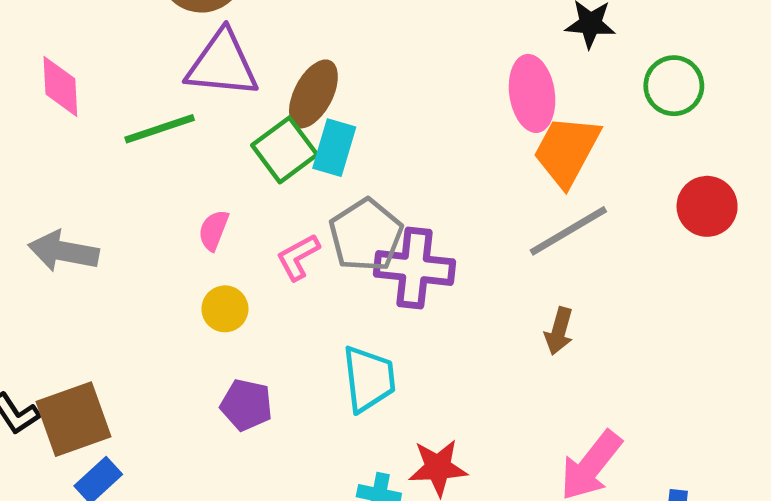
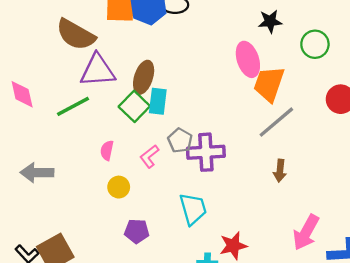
gray pentagon: (366, 235) -> (180, 141), size x0.7

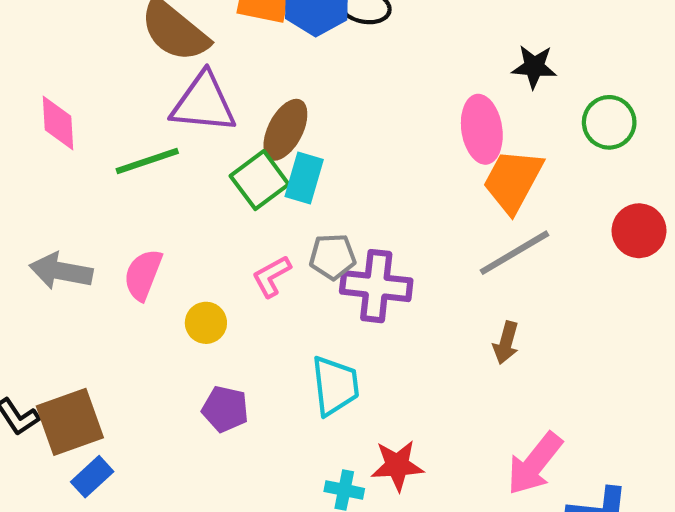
gray pentagon: (180, 141) -> (333, 257), turned 30
pink semicircle: (107, 150) -> (143, 275), moved, size x1.4

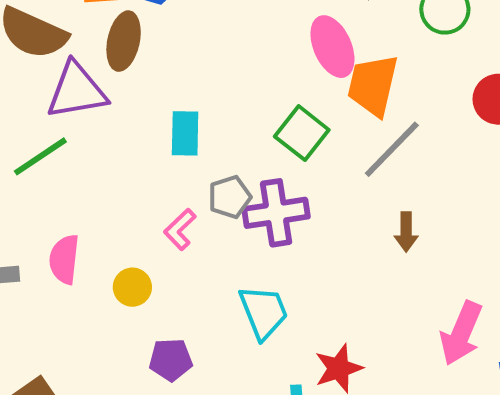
brown ellipse: (285, 130) -> (124, 41), moved
green square: (260, 180) -> (302, 133), moved

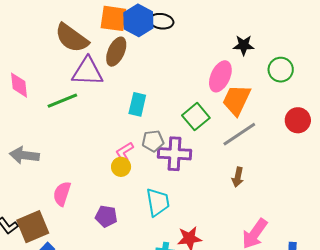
pink ellipse: (332, 47) -> (220, 76), turned 36
pink semicircle: (64, 259) -> (62, 194), moved
yellow circle: (132, 287) -> (121, 167), moved

